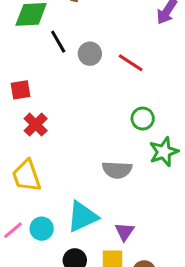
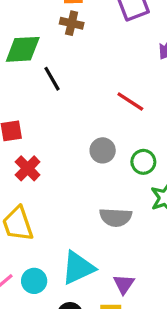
gray circle: (90, 54) -> (103, 150), moved

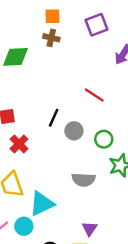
black line: (52, 79) -> (54, 118), moved, turned 54
cyan triangle: (78, 268) -> (42, 204), moved

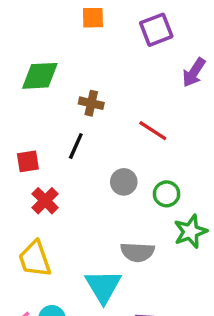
brown cross: (51, 38) -> (91, 103), moved
black line: (54, 118) -> (76, 146), moved
cyan triangle: (42, 204) -> (103, 286), moved, turned -36

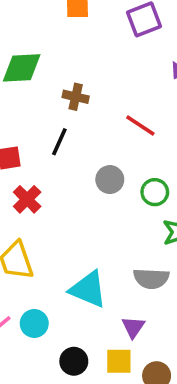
gray semicircle: (137, 252) -> (151, 278), moved
cyan triangle: (103, 286) -> (88, 289), turned -36

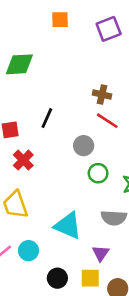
brown cross: (76, 97) -> (102, 94), moved
red line: (140, 126) -> (107, 121), moved
green circle: (155, 192) -> (98, 173), moved

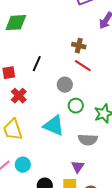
cyan triangle: (68, 226) -> (54, 126), moved

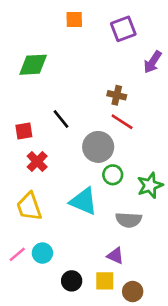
black line: (37, 64) -> (61, 119), turned -63
gray circle: (65, 85) -> (98, 147), size x1.5
purple triangle: (78, 167) -> (115, 256), turned -40

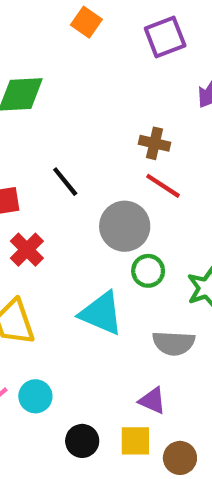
orange square: (74, 20) -> (86, 22), turned 36

